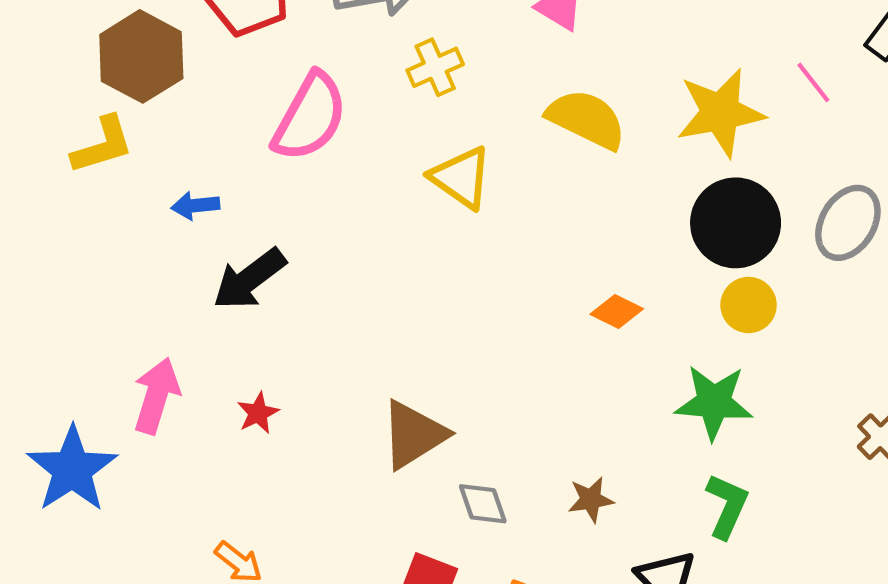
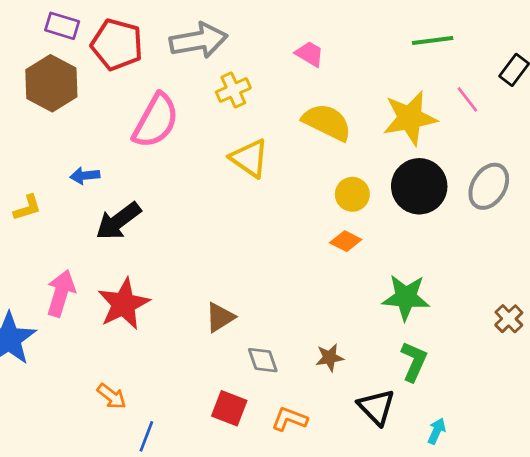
yellow L-shape: (102, 145) -> (27, 208), moved, size x0.7
yellow circle: (749, 305) -> (352, 194), moved
red star: (258, 413) -> (124, 304), size x2.0
brown triangle: (414, 435) -> (220, 317), size x0.7

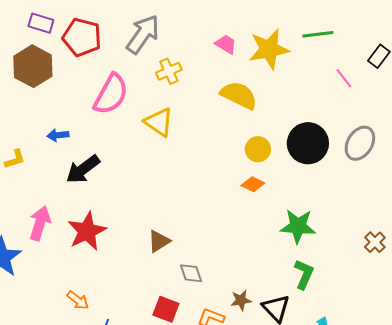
gray arrow: (199, 41) -> (143, 34), turned -45
yellow star: (410, 118) -> (269, 49), moved
yellow triangle: (249, 158) -> (159, 122), moved
brown star: (330, 357) -> (241, 300), moved

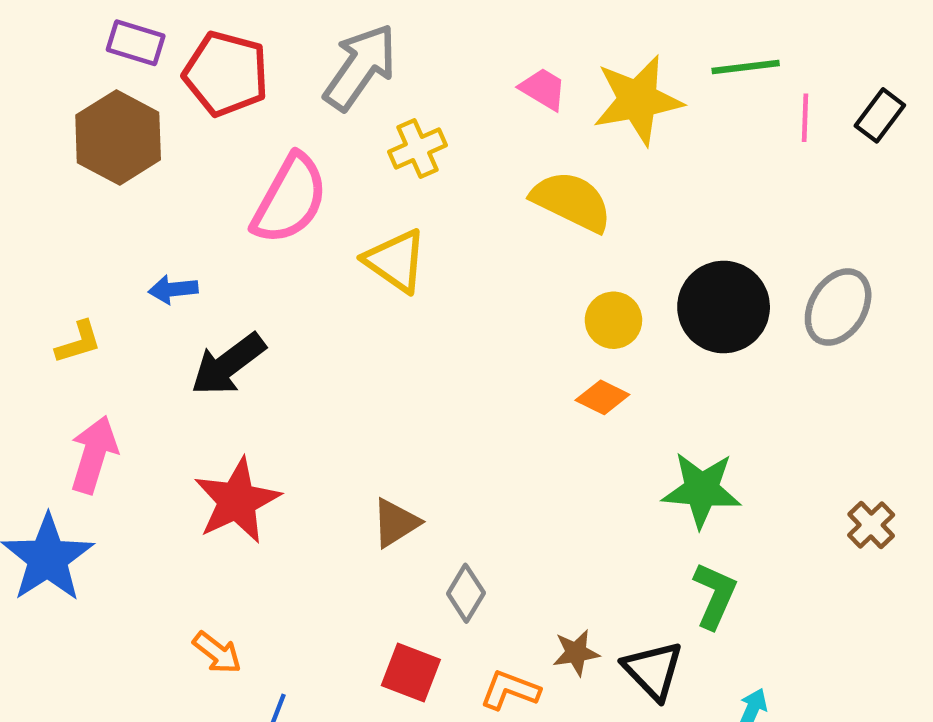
pink line: (344, 78) -> (805, 118), moved, turned 40
pink arrow: (40, 223) -> (94, 455), moved
gray diamond: (191, 273) -> (466, 593), turned 50

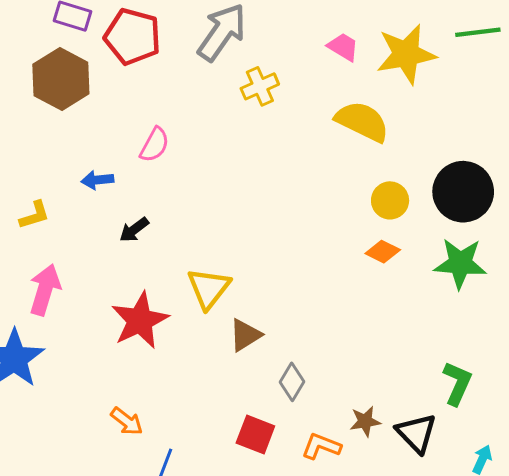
pink semicircle: (290, 199) -> (155, 145), moved, size x0.6
yellow triangle: (395, 261) -> (209, 288), moved, turned 33
black arrow: (228, 364) -> (134, 230), size x0.6
green star: (702, 490) -> (460, 263), moved

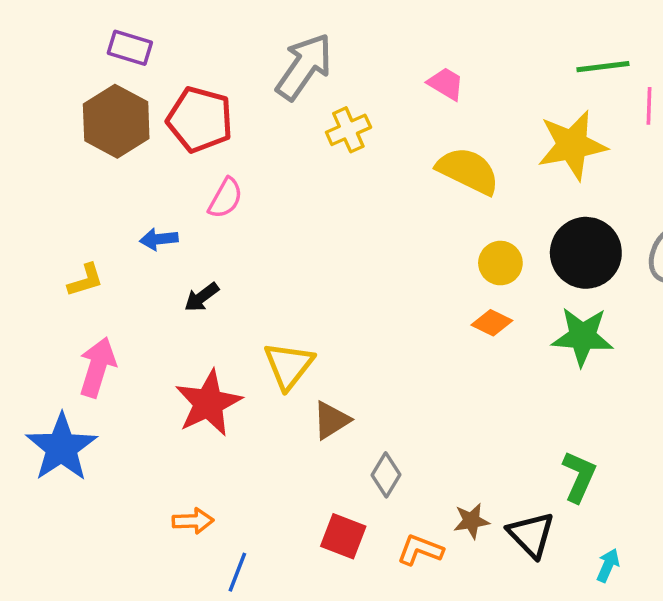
red pentagon: (133, 37) -> (200, 120), moved
yellow star: (406, 54) -> (572, 145), moved
orange arrow: (127, 421) -> (193, 521), turned -40

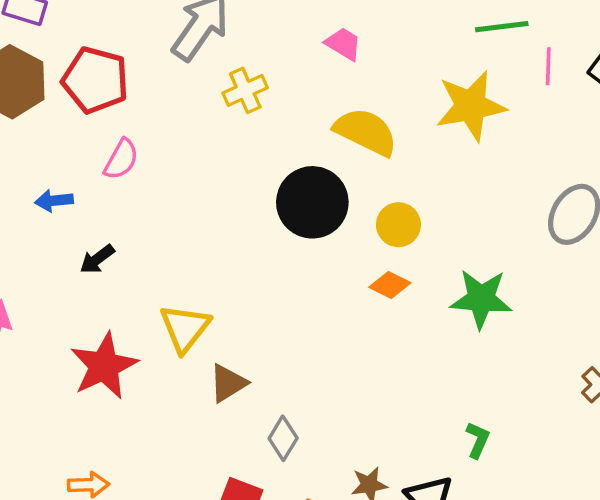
black circle: (586, 253) -> (312, 202), moved
green L-shape: (579, 477) -> (478, 440), size x0.7

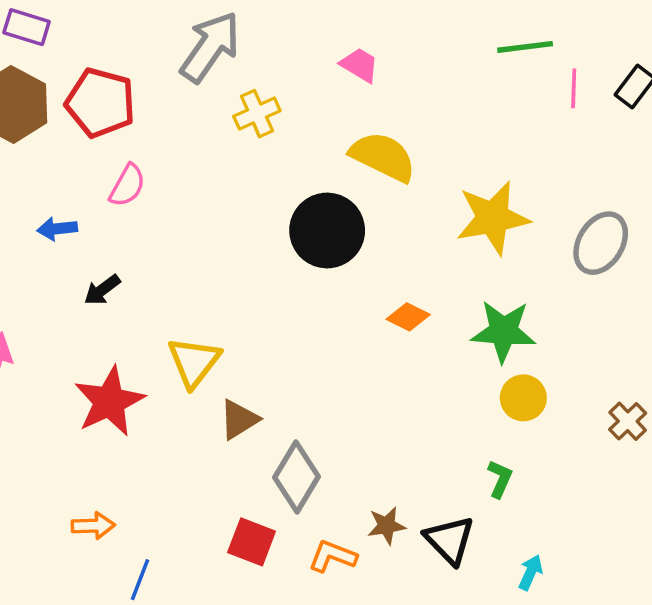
yellow star: (471, 106) -> (493, 218), moved
yellow circle: (398, 225) -> (523, 398), moved
gray diamond: (283, 438) -> (297, 477), size x1.5

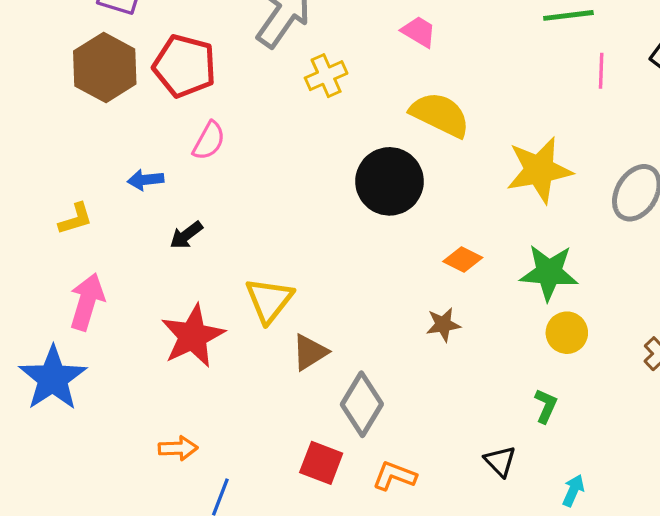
pink line: (574, 88) -> (601, 71), moved
brown star: (387, 526) -> (443, 325), moved
black triangle: (450, 540) -> (500, 461), size x0.7

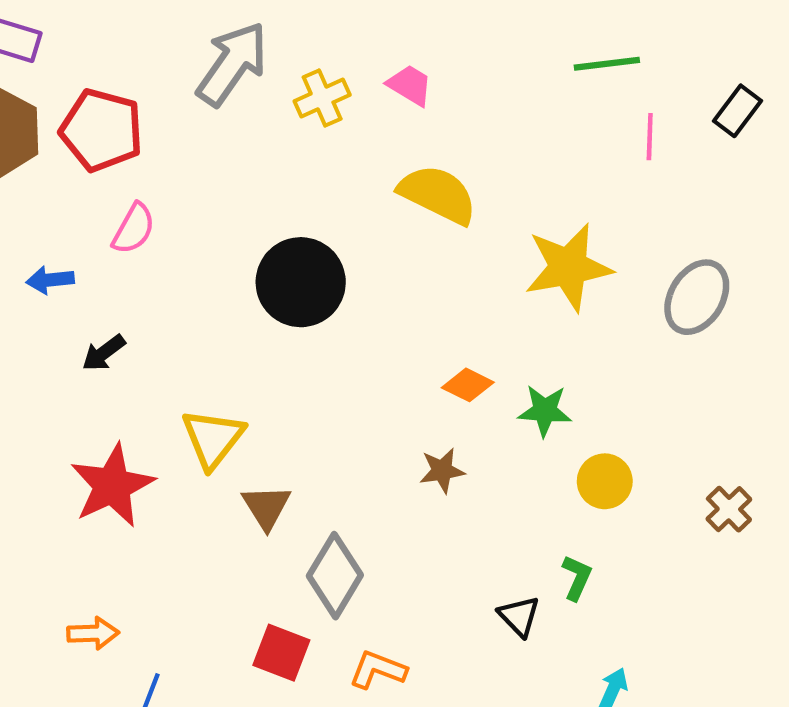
yellow cross: (326, 76) -> (322, 98), moved
black circle: (390, 181) -> (301, 282), moved
green star: (549, 272) -> (545, 411), moved, size x0.7
brown triangle: (310, 352) -> (266, 507), turned -30
black triangle: (500, 461) -> (519, 616), moved

